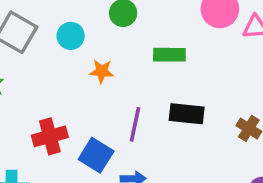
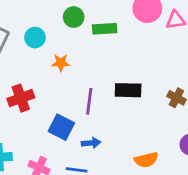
green rectangle: (169, 55) -> (105, 29), moved
red cross: (50, 136) -> (21, 98), moved

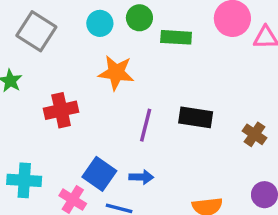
cyan circle: (35, 38) -> (100, 23), moved
orange star: (61, 63) -> (116, 73), size x1.5
blue square: (61, 127) -> (99, 174), moved

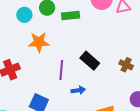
black rectangle: (196, 117) -> (90, 61), turned 42
blue arrow: (141, 177) -> (78, 90), moved

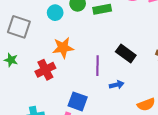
orange star: (39, 42) -> (63, 48), moved

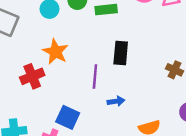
orange star: (63, 48) -> (55, 52), turned 30
black rectangle: (126, 54) -> (121, 53), moved, turned 54

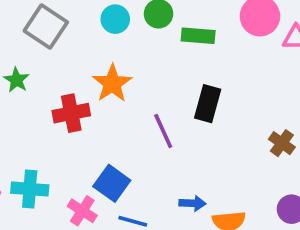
purple line: (95, 77) -> (163, 131), turned -40
blue arrow: (116, 101) -> (192, 203), moved

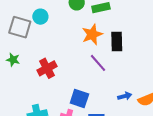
cyan circle: (115, 19) -> (40, 17), moved
orange star: (112, 83) -> (92, 34), moved, turned 30

